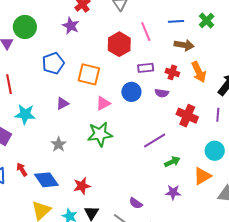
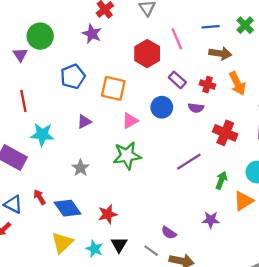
purple rectangle: (146, 68) -> (177, 80), turned 49
green arrow: (172, 162) -> (221, 180), moved, turned -42

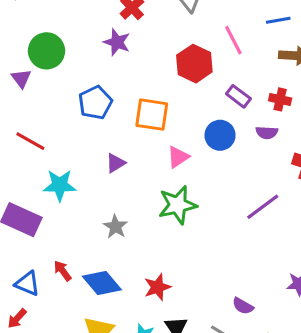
red line: (23, 101) -> (30, 141), turned -45

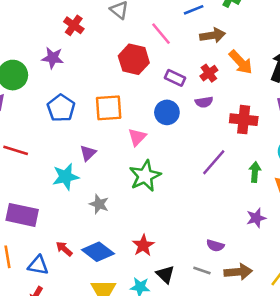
purple star: (117, 42) -> (53, 58), moved
red cross: (280, 99) -> (209, 73), turned -36
cyan star: (60, 185) -> (66, 177), moved

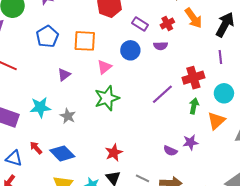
red cross: (244, 120) -> (193, 78), moved, turned -30
cyan star: (66, 177) -> (40, 107), moved
red star: (143, 245) -> (114, 153), moved
purple semicircle: (215, 246) -> (170, 151), moved

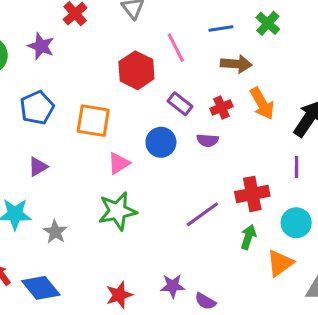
purple triangle: (64, 75) -> (38, 167), moved
purple star: (190, 142) -> (173, 286), moved

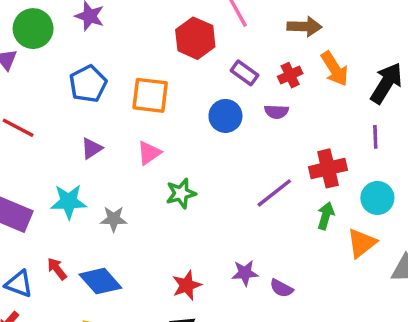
pink triangle: (119, 163) -> (149, 153), moved
green star: (117, 211) -> (181, 193), size x0.7
gray star: (55, 232) -> (114, 219), turned -30

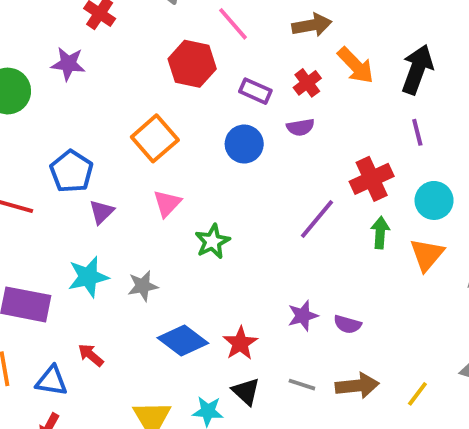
blue pentagon: (88, 84) -> (72, 171), moved
orange square: (150, 95) -> (155, 138), turned -36
blue diamond: (100, 281) -> (183, 341), moved

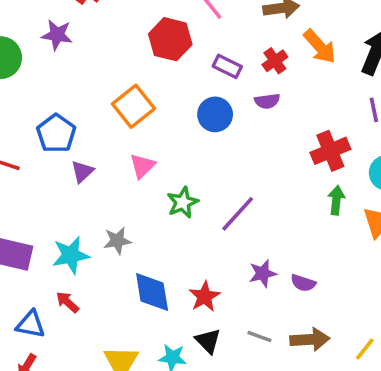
purple line: (317, 219) -> (238, 214), moved
cyan star: (88, 277) -> (71, 255), moved
blue diamond: (183, 341) -> (152, 292), turned 42

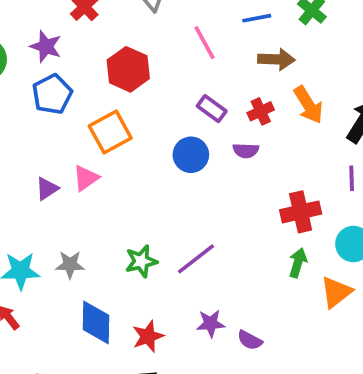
red hexagon: (170, 39) -> (128, 69), moved
blue pentagon: (56, 133) -> (52, 94), moved
pink triangle: (142, 166) -> (86, 178), moved
green star: (183, 202) -> (141, 261), moved

